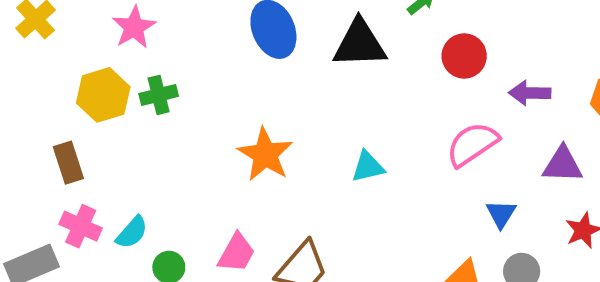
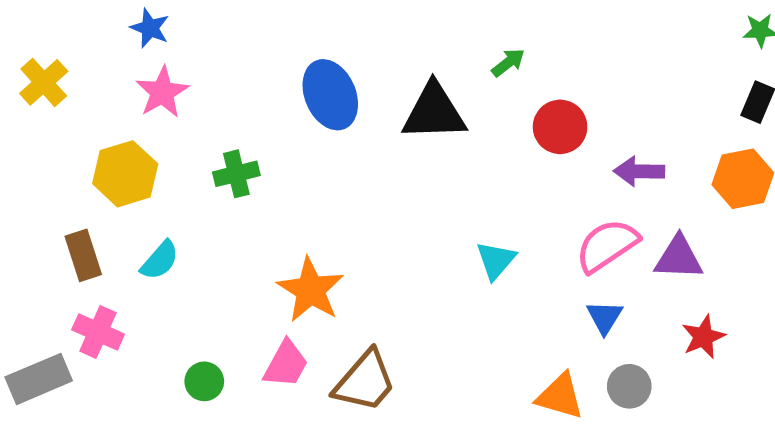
green cross: (159, 95) -> (236, 174), moved
pink semicircle: (472, 144) -> (607, 245), moved
orange star: (265, 154) -> (311, 290), moved
cyan triangle: (368, 167) -> (496, 260), moved, turned -36
cyan semicircle: (132, 232) -> (160, 260), moved

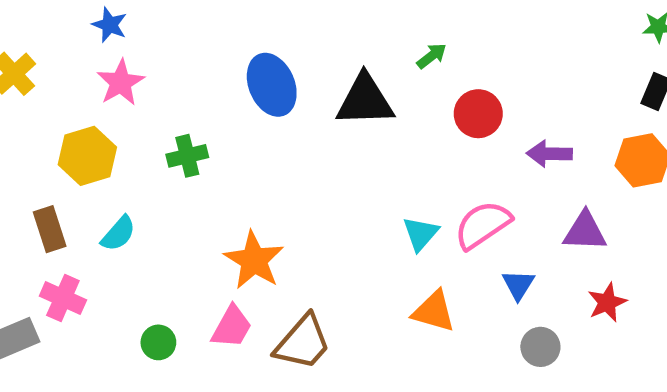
pink semicircle: (607, 245) -> (483, 225), moved
orange triangle: (560, 396) -> (434, 311), moved

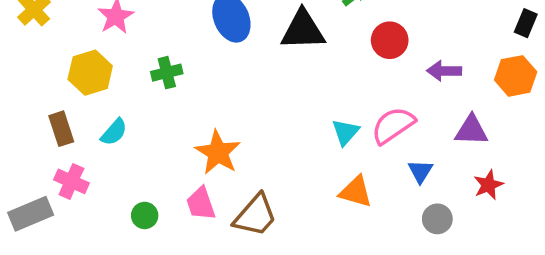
pink trapezoid: (232, 327) -> (201, 204), turned 132

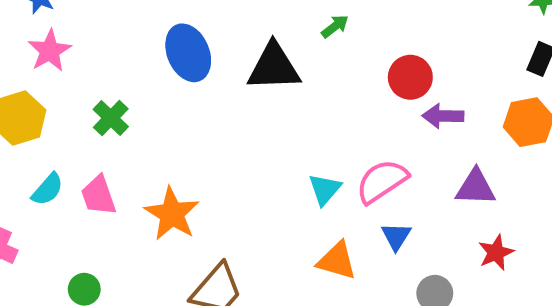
red circle: (390, 40) -> (410, 77), moved
green cross: (167, 73) -> (111, 118), turned -32
blue triangle: (420, 171) -> (396, 236), moved
pink trapezoid: (201, 204) -> (99, 195), moved

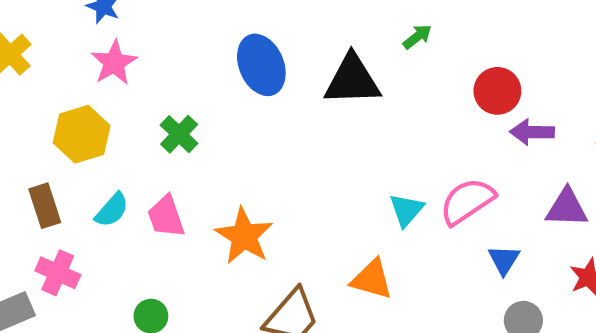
blue triangle: (396, 236) -> (504, 260), moved
orange triangle: (337, 261) -> (372, 279), moved

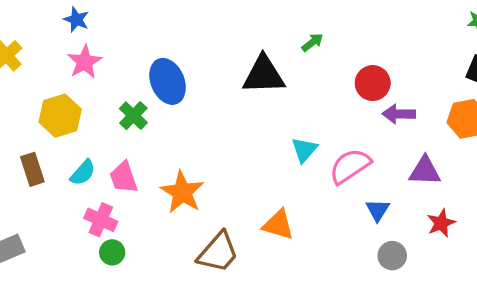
blue ellipse: (261, 65) -> (168, 81), moved
cyan triangle: (406, 210) -> (304, 150), moved
pink cross: (58, 273) -> (101, 220), moved

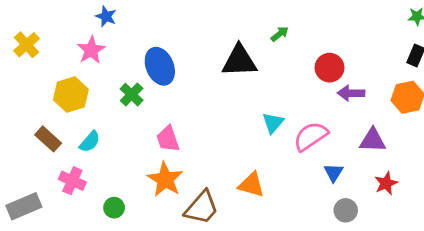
blue star: (76, 20) -> (106, 16), moved
brown rectangle: (32, 169) -> (48, 139), turned -30
pink trapezoid: (124, 177) -> (168, 139), moved
orange star: (182, 192) -> (165, 179), moved
pink cross: (101, 220) -> (72, 181), moved

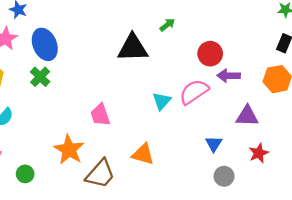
blue ellipse: (160, 66) -> (45, 44), moved
pink semicircle: (311, 136) -> (194, 92), moved
pink trapezoid: (168, 139) -> (100, 115), moved

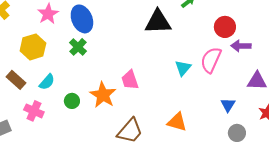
pink semicircle: (194, 92) -> (211, 60), turned -32
orange star: (69, 150) -> (103, 95), moved
orange triangle: (143, 154) -> (177, 122), moved
green circle: (25, 174) -> (72, 101), moved

